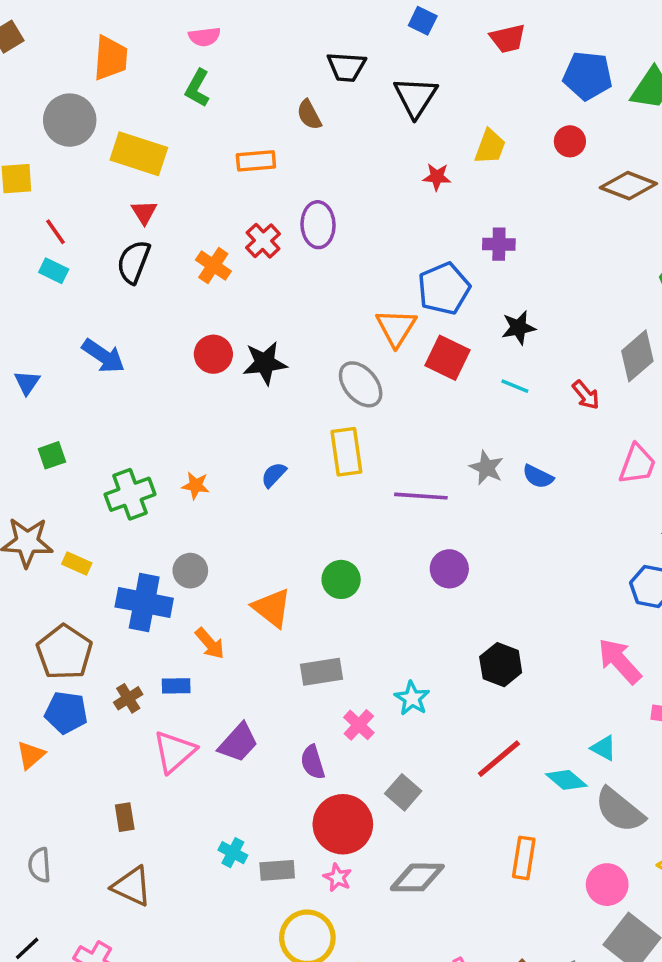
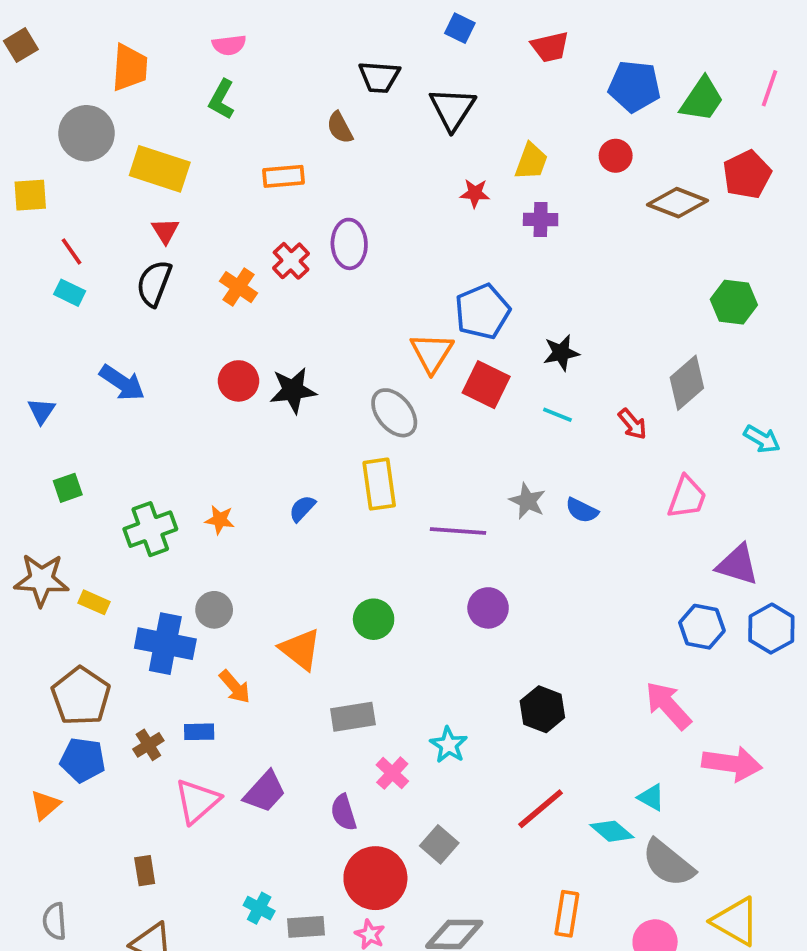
purple cross: (499, 244) -> (541, 220), moved

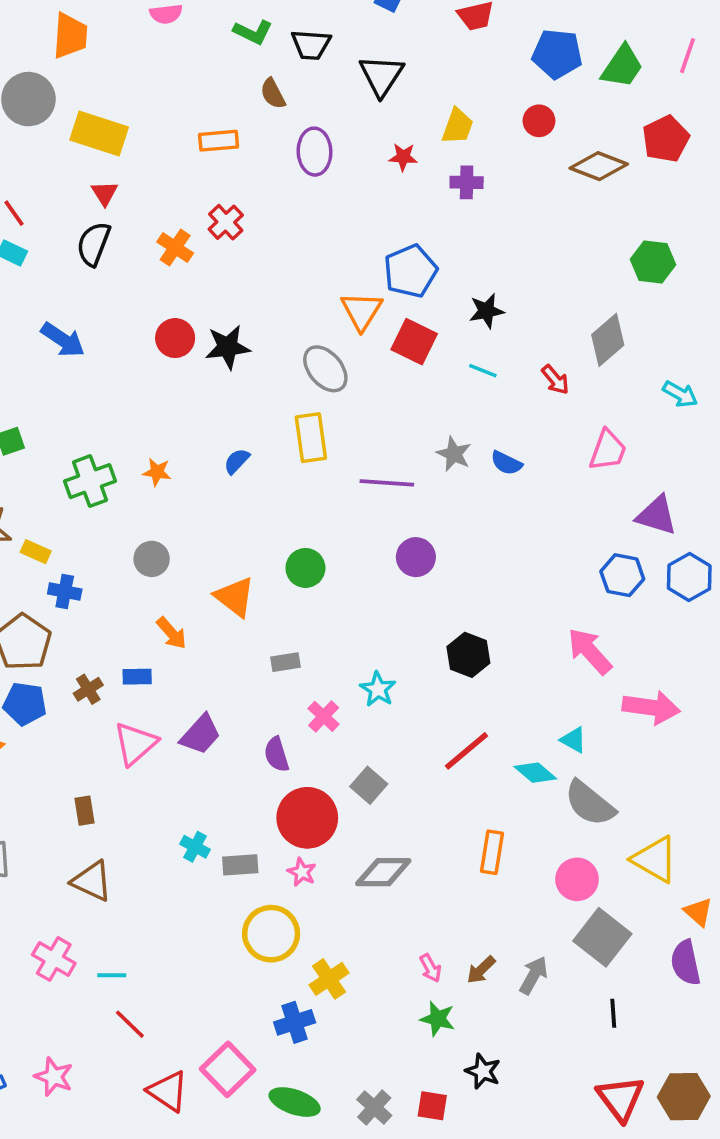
green L-shape: (222, 99) -> (253, 32), moved, turned -93
purple ellipse: (349, 244) -> (315, 152), moved
blue cross: (165, 644) -> (65, 591), moved, size x0.6
gray rectangle: (353, 717) -> (286, 662), size x0.7

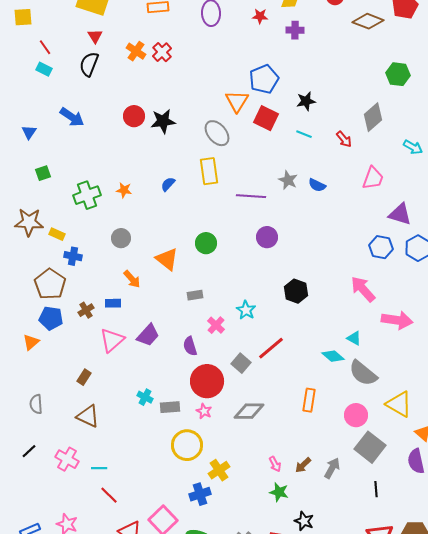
orange cross: (175, 248) -> (136, 51), moved
red line: (467, 751) -> (271, 348), moved
brown rectangle: (85, 811) -> (84, 377), turned 42

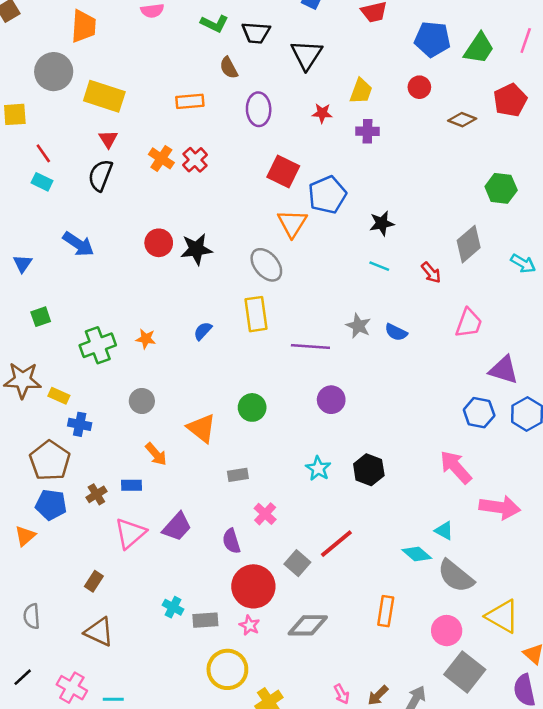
brown diamond: (368, 21) -> (462, 120), size x0.7
red square: (266, 118) -> (283, 171), moved
cyan arrow: (413, 147) -> (523, 264), moved
cyan star: (246, 310) -> (318, 468), moved

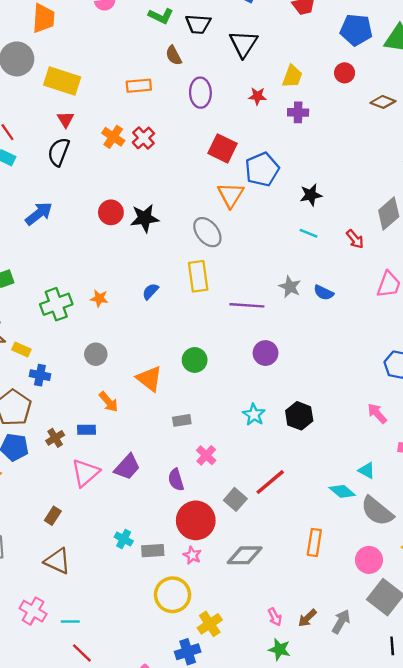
blue arrow: (78, 244) -> (39, 214), turned -72
pink arrow: (456, 467) -> (377, 413), size x0.7

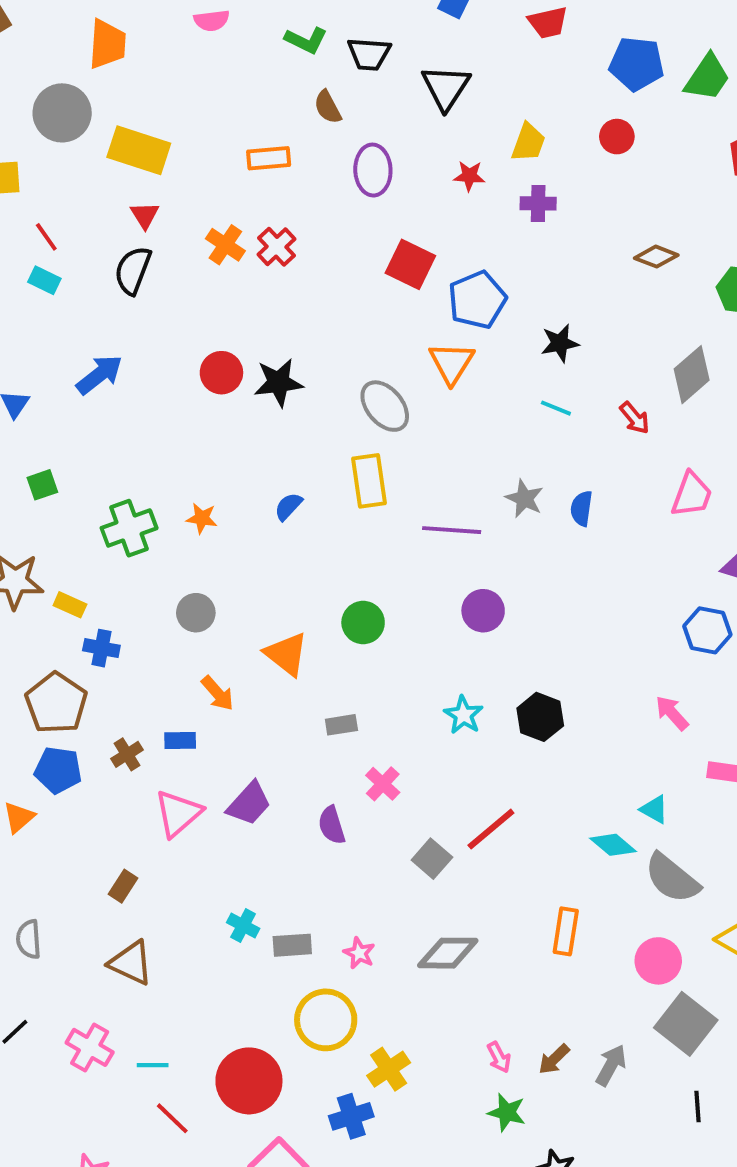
brown diamond: (383, 102) -> (656, 257), moved
orange triangle: (231, 195) -> (452, 363), moved
blue semicircle: (324, 293) -> (581, 508), turned 72
red circle: (196, 520) -> (249, 1081), moved

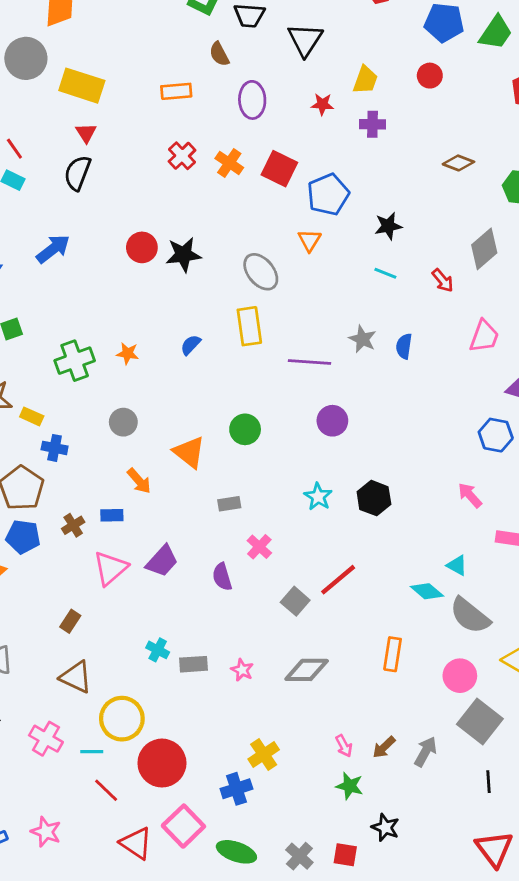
orange cross: (225, 245) -> (229, 163), moved
orange triangle: (452, 363) -> (309, 240), size x0.7
yellow circle: (326, 1020) -> (122, 719), moved

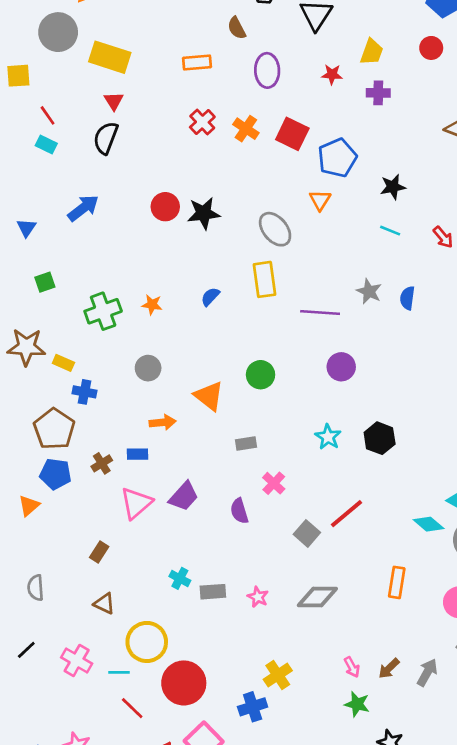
orange arrow: (139, 481) -> (163, 422), turned -55
brown triangle: (76, 677) -> (104, 604), size x0.7

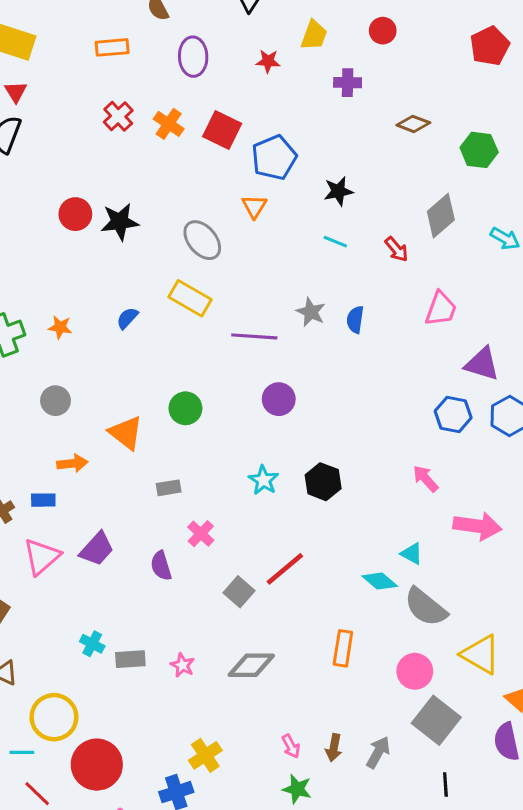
purple cross: (378, 93) -> (348, 83), moved
yellow rectangle: (264, 279) -> (190, 298), turned -52
brown arrow: (389, 668) -> (334, 748), turned -35

